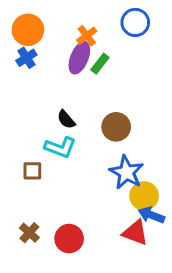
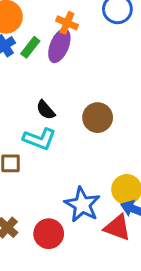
orange cross: (87, 36) -> (67, 23), turned -30
green rectangle: (100, 64) -> (30, 47), moved
blue star: (126, 172) -> (82, 205), moved

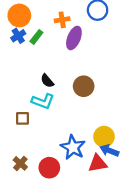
orange cross: (67, 23) -> (62, 20), turned -32
purple ellipse: (59, 46) -> (74, 38), moved
red triangle: (117, 228) -> (98, 163), turned -30

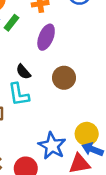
purple ellipse: (74, 38) -> (46, 37), moved
cyan L-shape: (43, 101) -> (19, 94), turned 60

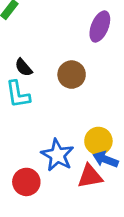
purple ellipse: (46, 37) -> (100, 27), moved

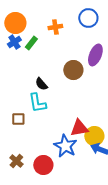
brown circle: (72, 75) -> (73, 70), moved
red triangle: (90, 176) -> (79, 128), moved

